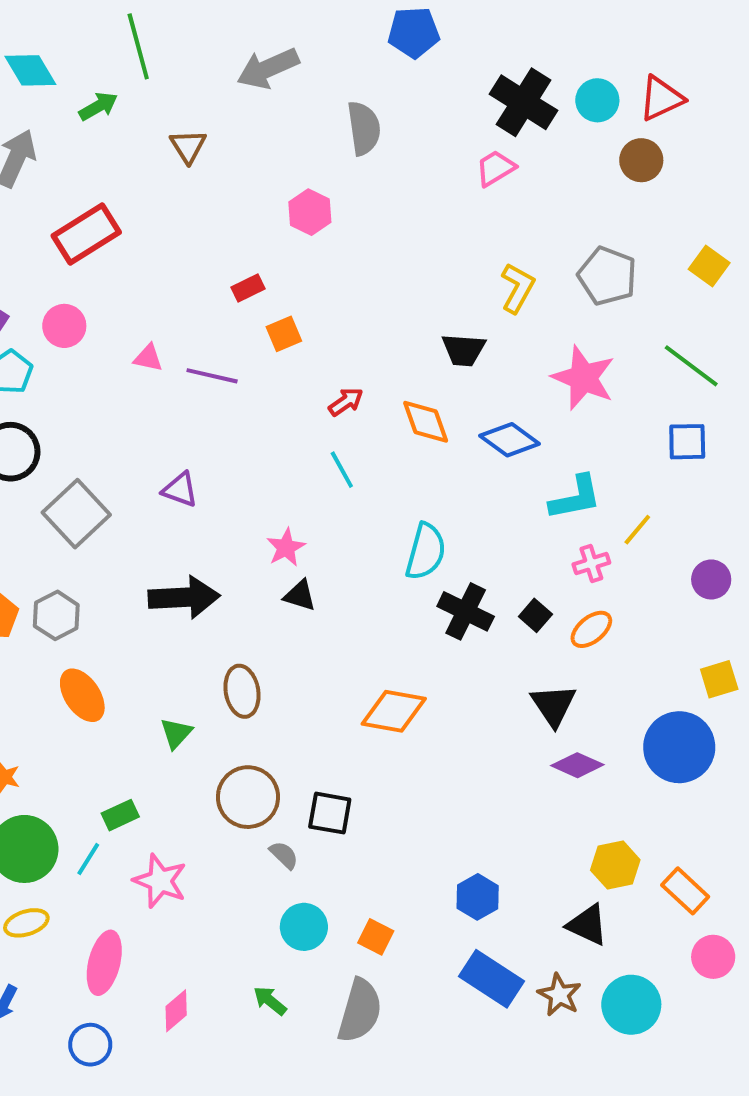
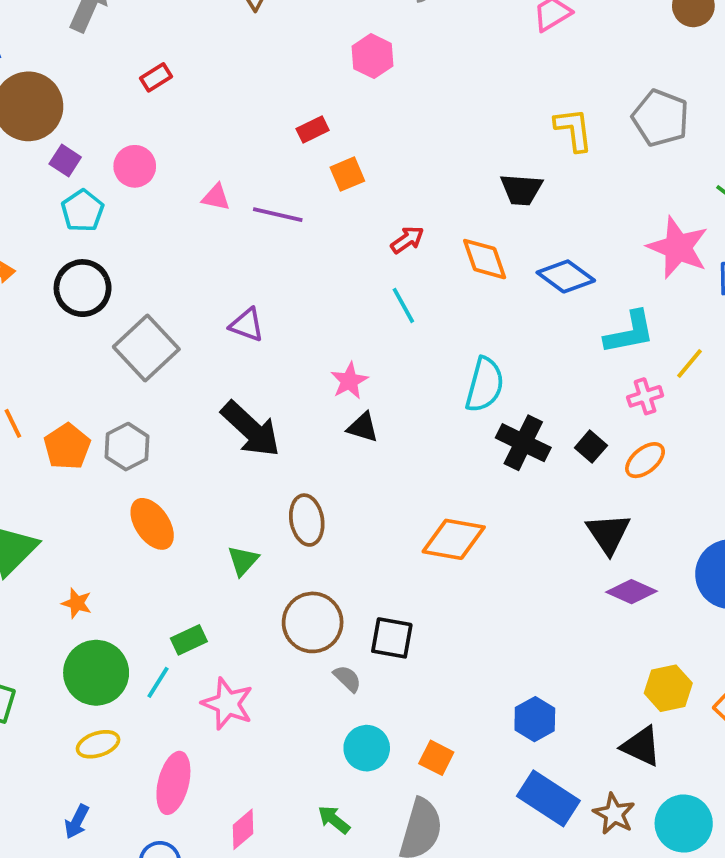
red rectangle: (86, 234) -> (156, 77), size x0.5
yellow L-shape: (518, 288) -> (574, 130), turned -36
pink star: (583, 378) -> (678, 247), moved
black arrow: (184, 597) -> (251, 429), turned 46

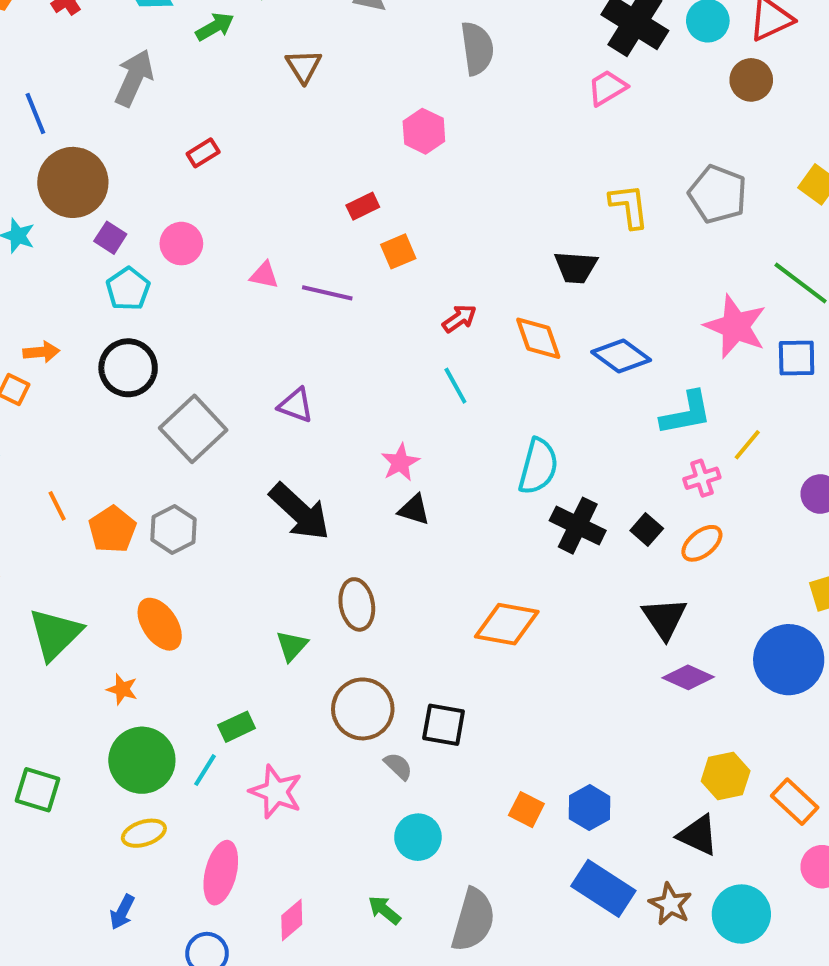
orange ellipse: (152, 524) -> (160, 624), moved
orange square: (436, 758) -> (526, 810), moved

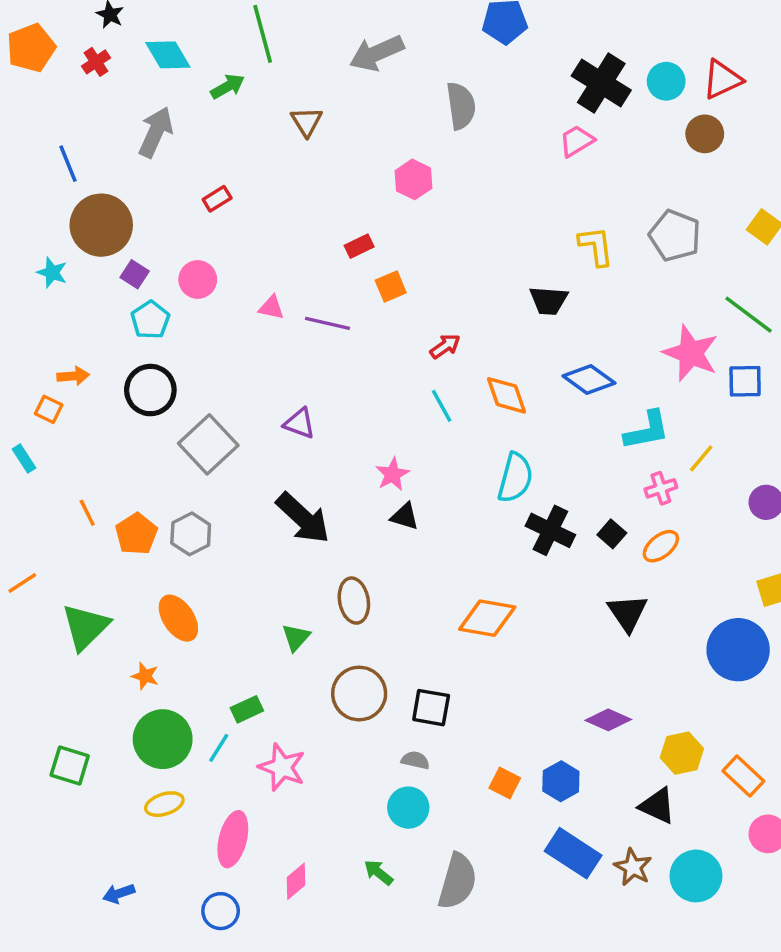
orange diamond: (538, 338) -> (507, 395), moved
purple diamond: (688, 677) -> (608, 720), moved
gray semicircle: (398, 766) -> (415, 760), moved, turned -32
blue arrow: (122, 912) -> (119, 894), moved, turned 44

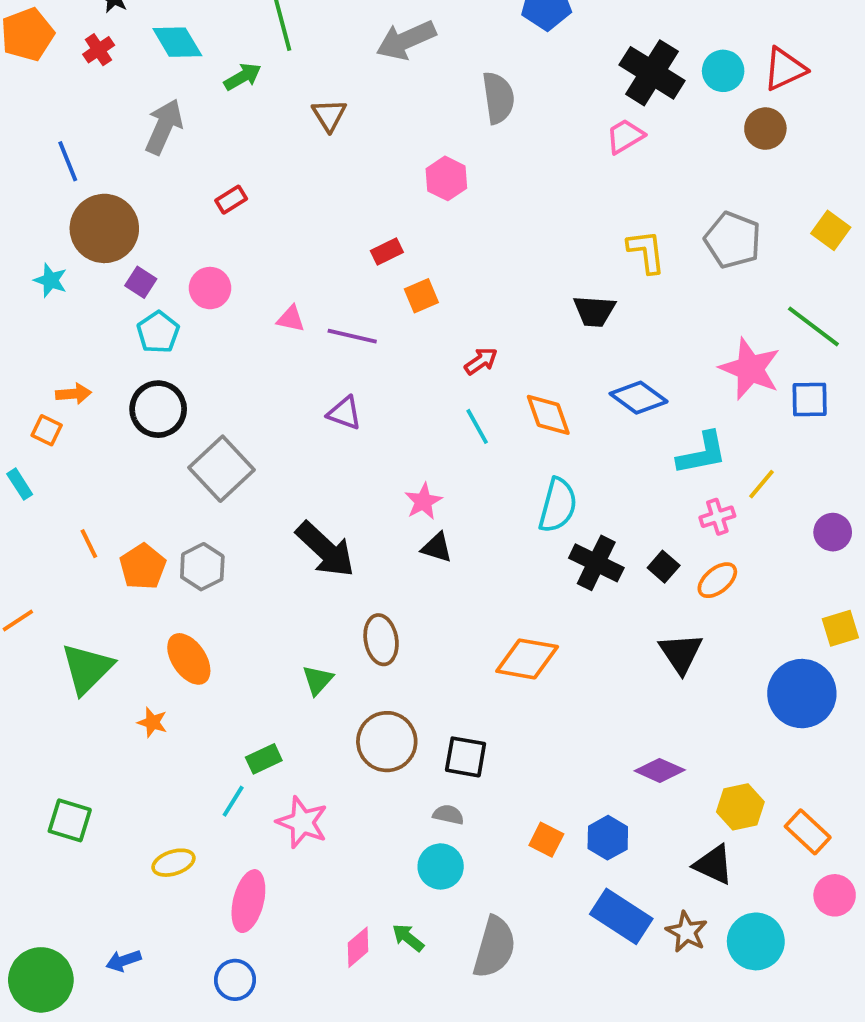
purple triangle: (299, 423) -> (345, 413), moved
green circle: (163, 739) -> (41, 980), moved
pink diamond: (296, 881) -> (358, 947), moved

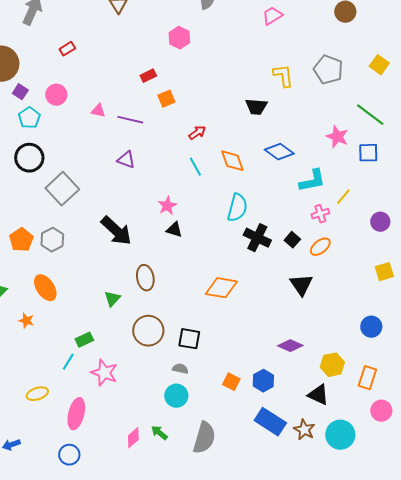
pink star: (750, 369) -> (337, 137), size x0.7
blue circle: (802, 694) -> (371, 327), moved, size x0.6
orange rectangle: (808, 832) -> (367, 378), turned 65

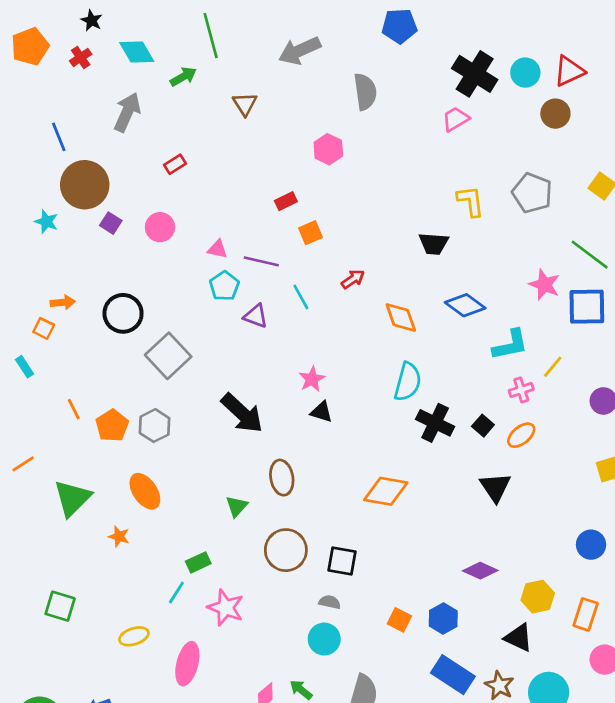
cyan pentagon: (29, 118) -> (224, 286), moved
blue square: (368, 153) -> (587, 307), size x1.4
cyan line: (195, 167) -> (301, 297), moved

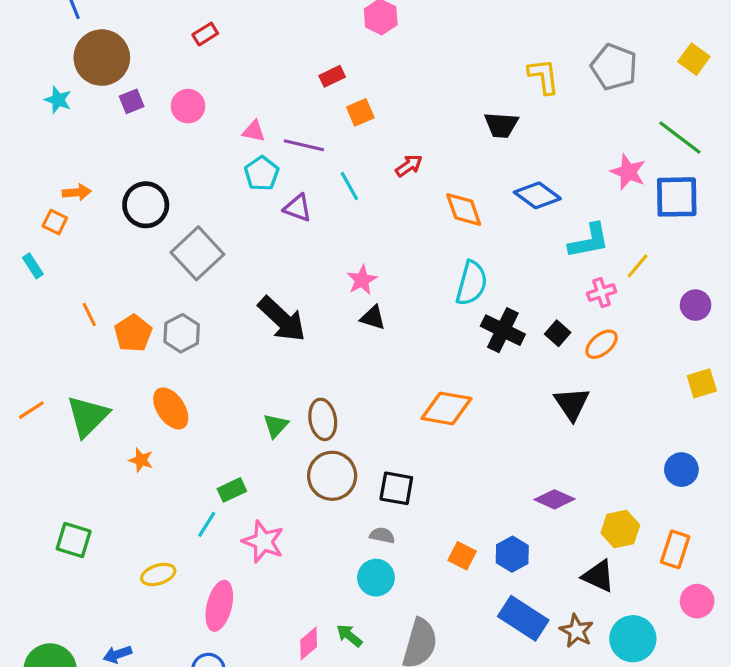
purple square: (111, 223) -> (132, 101), turned 35
orange line: (23, 464) -> (31, 410), moved
brown ellipse: (282, 478) -> (323, 419), moved

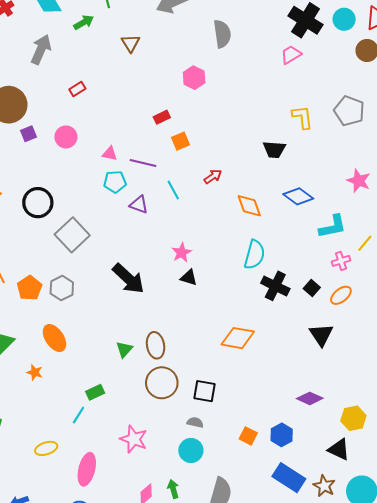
cyan pentagon: (262, 173) -> (115, 182), turned 30
pink star: (263, 542) -> (134, 439), moved
green arrow: (349, 636) -> (173, 489), turned 36

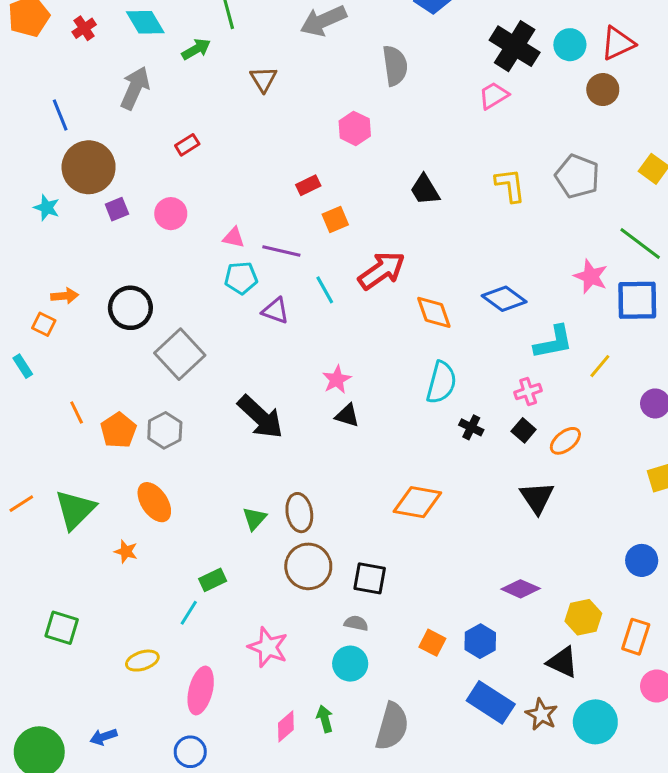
black trapezoid: (274, 149) -> (425, 190), moved, turned 55
red arrow: (213, 177) -> (382, 270), size x1.8
pink cross: (341, 261) -> (528, 392), moved
black cross: (275, 286) -> (471, 427), size x0.6

